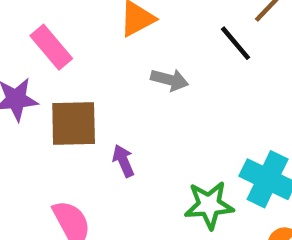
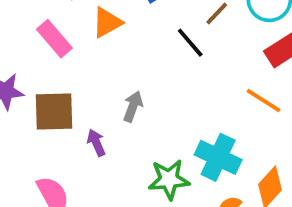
pink rectangle: (51, 47) -> (54, 39), moved
gray arrow: (170, 80) -> (133, 106), moved, turned -84

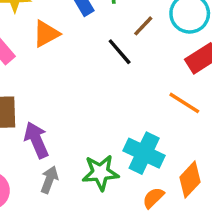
gray arrow: (133, 106) -> (49, 180), moved
purple arrow: (96, 143) -> (36, 140), size x1.5

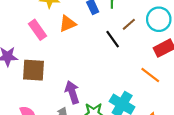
purple arrow: (36, 140) -> (72, 92), moved

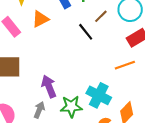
orange line: (150, 75) -> (125, 65), turned -54

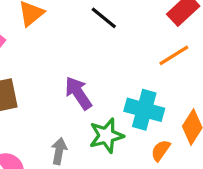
purple arrow: (49, 86) -> (78, 93), moved

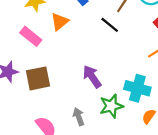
gray arrow: (59, 151) -> (79, 117), turned -30

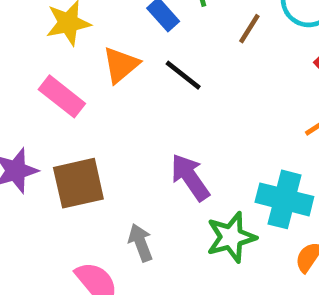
black line: (110, 25) -> (183, 75), moved
gray arrow: (79, 117) -> (140, 243), moved

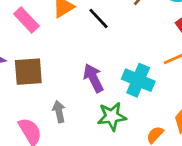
cyan cross: (284, 199) -> (138, 80), moved

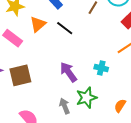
cyan cross: (138, 80) -> (101, 68), size x0.6
gray arrow: (59, 111) -> (65, 106), moved

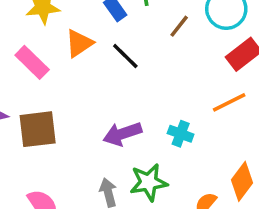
purple arrow: (68, 72) -> (122, 134), turned -80

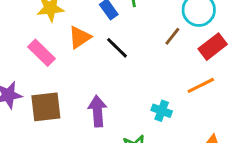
brown line: (179, 26) -> (172, 36), moved
purple arrow: (122, 134) -> (97, 111), moved, turned 104

